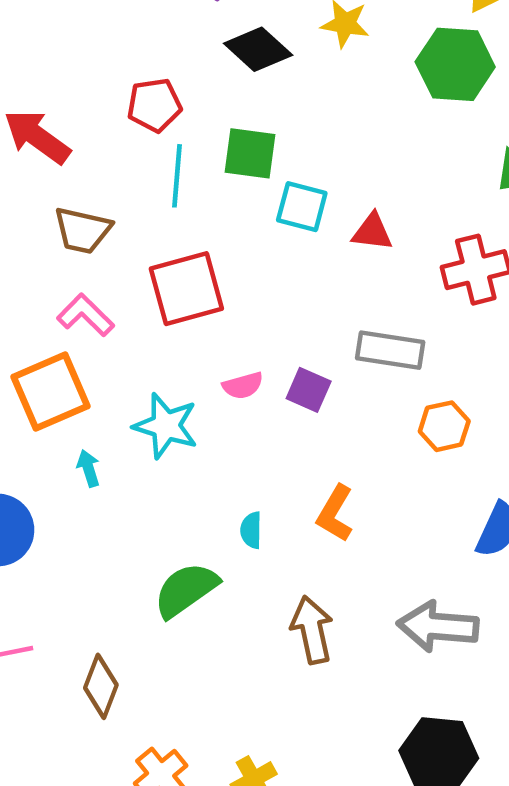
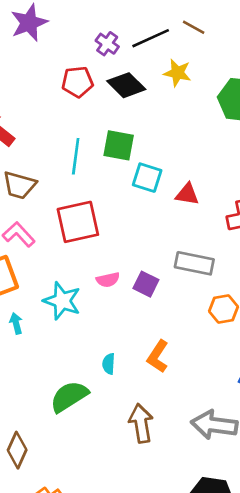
red pentagon: (154, 105) -> (77, 82), moved

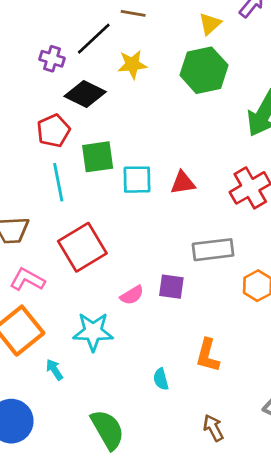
red pentagon: (77, 82) -> (53, 131), moved
green semicircle: (69, 397) -> (107, 430), moved, turned 111
brown arrow: (141, 423) -> (213, 428), size x0.7

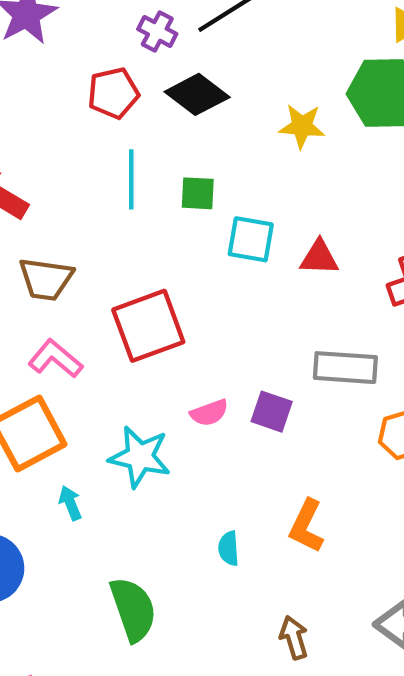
yellow star: (132, 64) -> (302, 126), moved
red pentagon: (53, 131) -> (113, 93), moved
green square: (98, 157) -> (198, 193), size x0.7
cyan line: (58, 182) -> (131, 179), moved

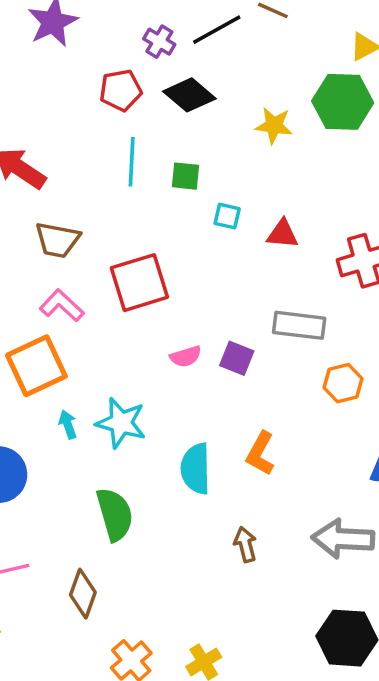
cyan square: (251, 239) -> (227, 216), size x0.7
cyan star: (140, 457) -> (121, 423), moved
cyan semicircle: (229, 548) -> (196, 469), size x1.8

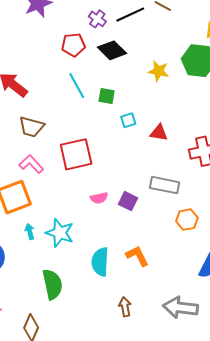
cyan line: (132, 162) -> (77, 86), turned -36
cyan square: (227, 216) -> (128, 120), turned -35
orange L-shape: (260, 454) -> (137, 256), turned 120

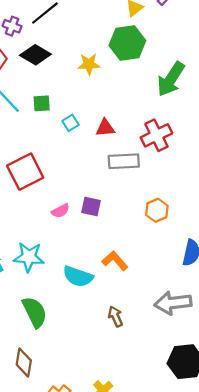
gray rectangle: (165, 185) -> (124, 161), moved
cyan semicircle: (100, 262) -> (78, 276), turned -60

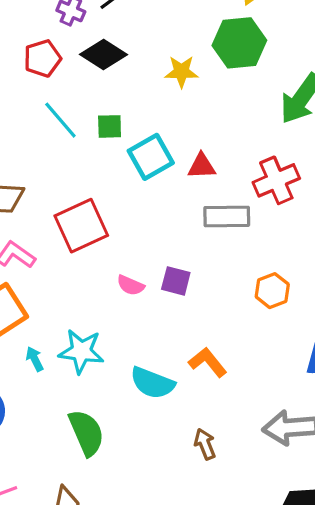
cyan square: (70, 123) -> (151, 157), size x1.8
pink semicircle: (60, 211) -> (131, 285), turned 48

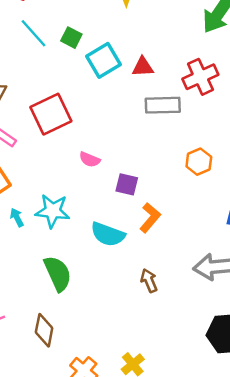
green square: (110, 126) -> (71, 38), turned 30
purple square: (176, 281) -> (127, 184), moved
orange L-shape: (208, 362) -> (150, 218), turned 80

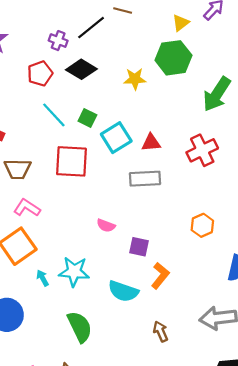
gray rectangle: (163, 105) -> (145, 179), moved
red square: (51, 114) -> (71, 161), moved, turned 30

